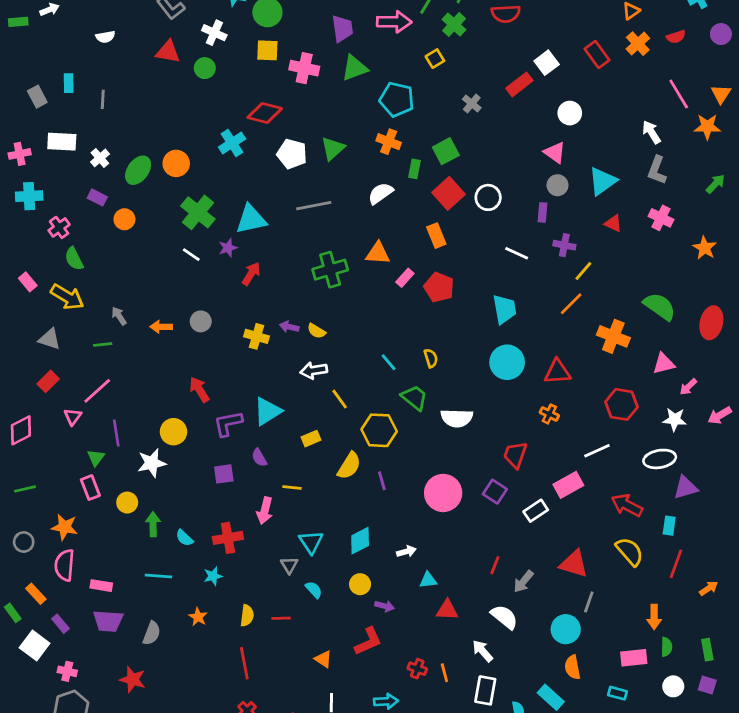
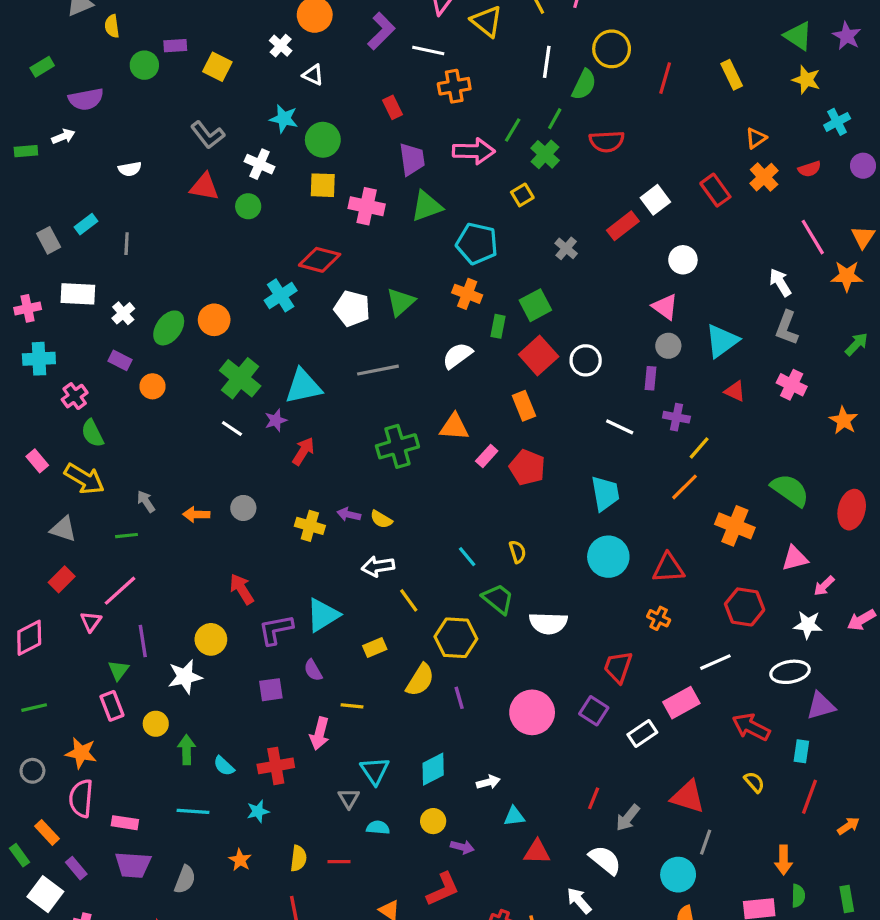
cyan rectangle: (69, 83) -> (86, 224), turned 54
yellow semicircle: (630, 552) -> (754, 782), size x0.6
cyan semicircle: (314, 590) -> (378, 828), turned -42

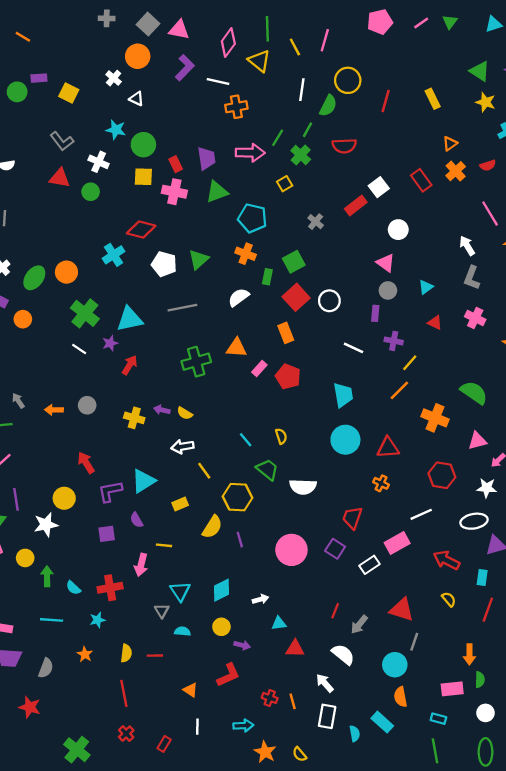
red rectangle: (393, 107) -> (176, 164), moved
cyan triangle: (722, 341) -> (426, 287), size x0.6

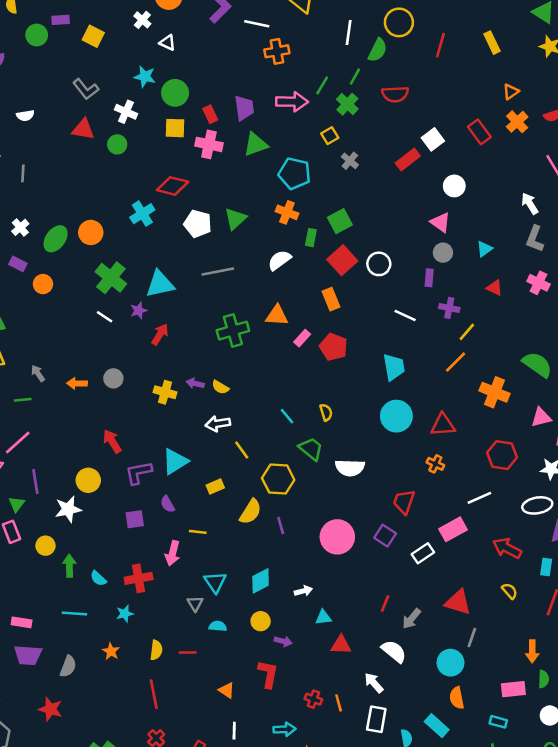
gray cross: (316, 222) -> (350, 161), moved
red L-shape: (228, 675) -> (268, 674), turned -55

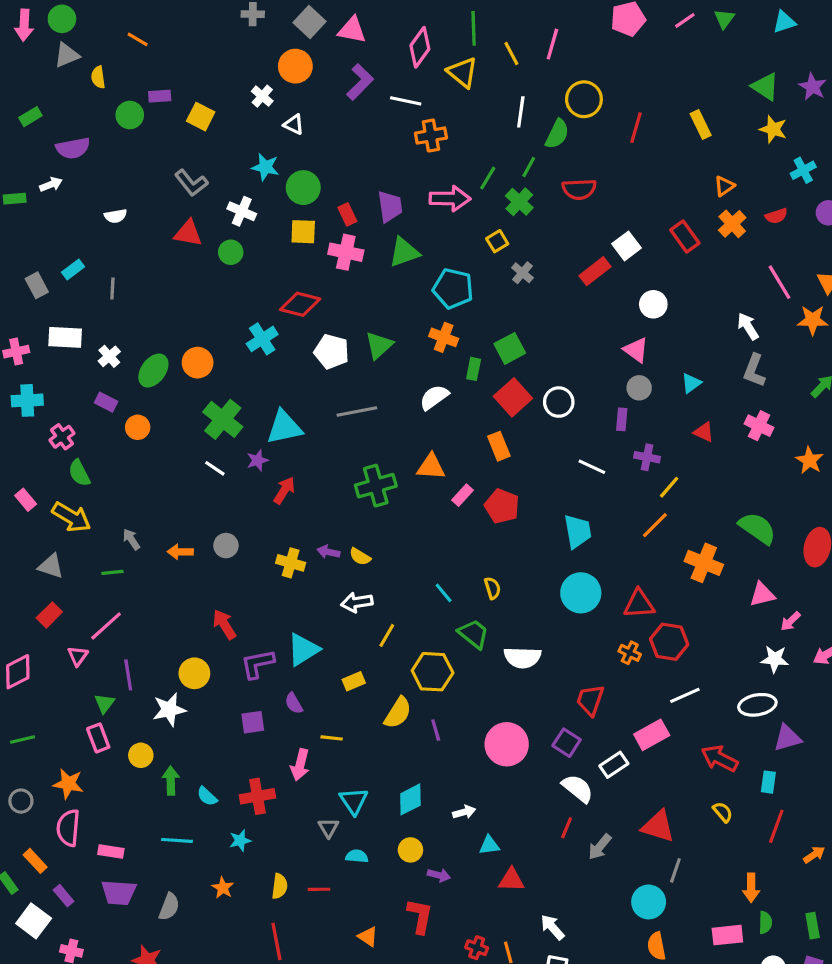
yellow line: (242, 450) -> (387, 635), turned 66
red hexagon: (502, 455) -> (669, 642), moved
white semicircle: (394, 651) -> (578, 788), moved

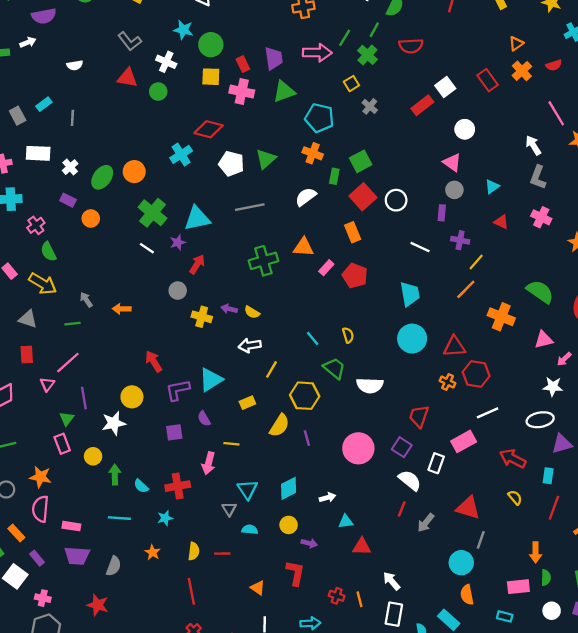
gray circle: (226, 546) -> (178, 291), moved
red rectangle: (49, 615) -> (27, 355), turned -48
white rectangle: (614, 765) -> (436, 463), turned -36

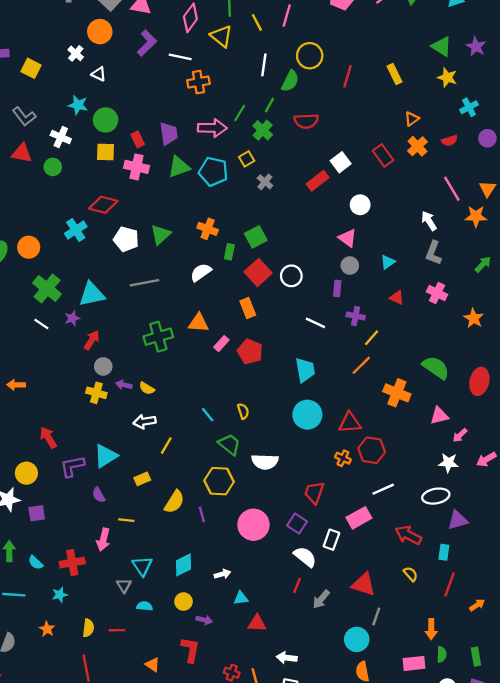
cyan pentagon: (319, 118) -> (213, 172), moved
gray circle: (178, 291) -> (103, 366), moved
yellow hexagon: (305, 396) -> (219, 481), moved
purple square: (174, 432) -> (37, 513), moved
white arrow: (392, 581) -> (287, 658), turned -42

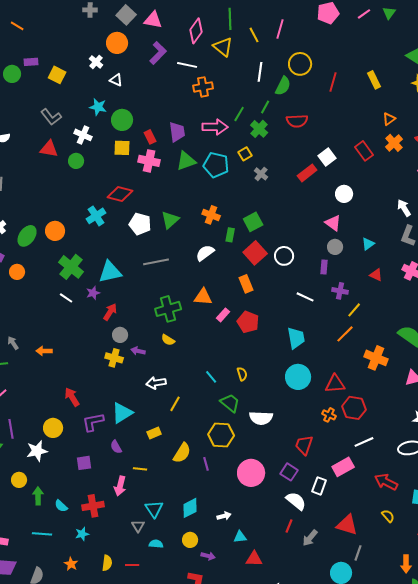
yellow semicircle: (147, 388) -> (168, 340), moved
purple square: (37, 513) -> (84, 463), moved

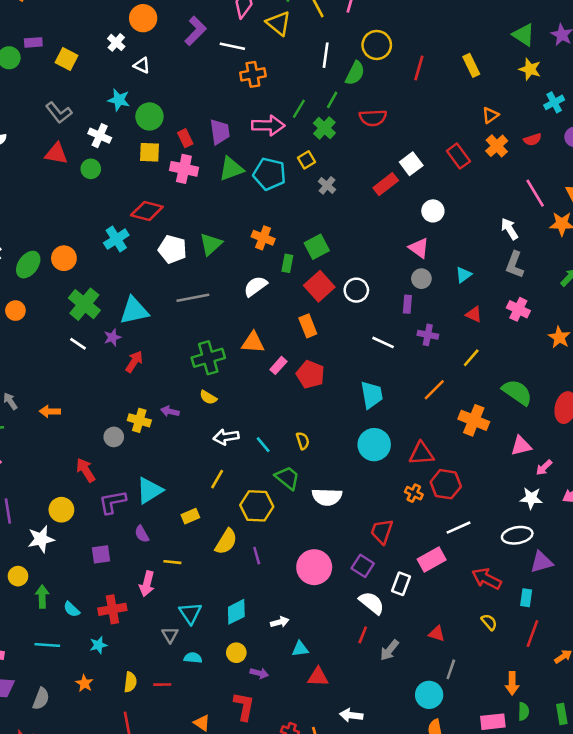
yellow line: (354, 310) -> (471, 358), moved
gray circle: (120, 335) -> (114, 437), moved
white arrow: (156, 383) -> (226, 437), moved
yellow hexagon: (221, 435) -> (257, 506), moved
red triangle: (347, 525) -> (437, 634), size x0.6

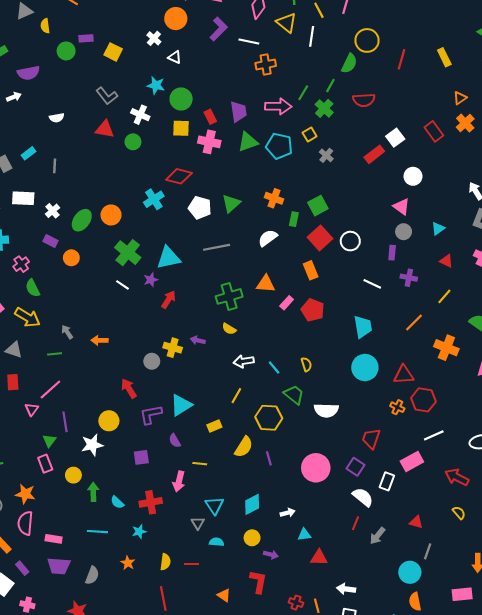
white line: (326, 55) -> (312, 36), moved

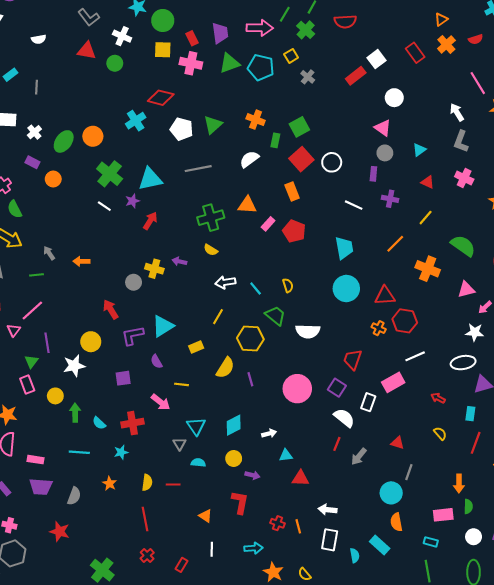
red arrow: (457, 477) -> (438, 398), size x0.6
pink arrow: (179, 481) -> (161, 402), turned -66

